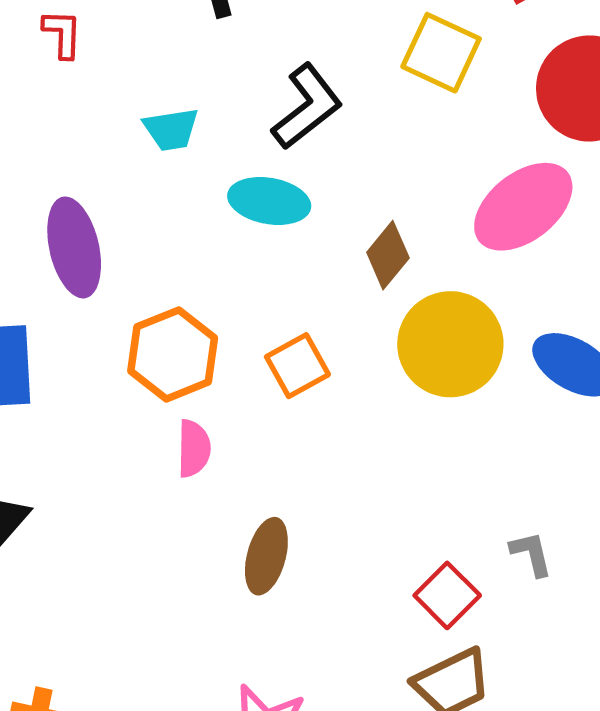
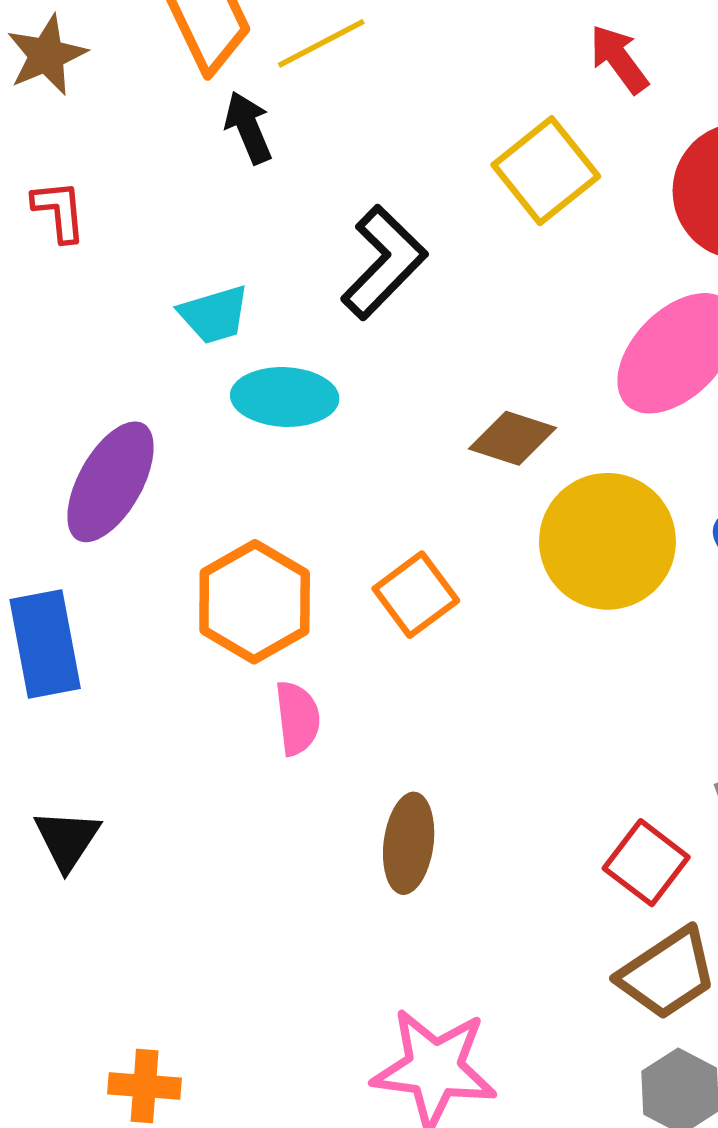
yellow square: (441, 53) -> (546, 171), turned 34
cyan ellipse: (269, 201) -> (285, 397), moved
purple ellipse: (74, 247) -> (111, 482), turned 50
brown diamond: (388, 255) -> (513, 438), turned 76

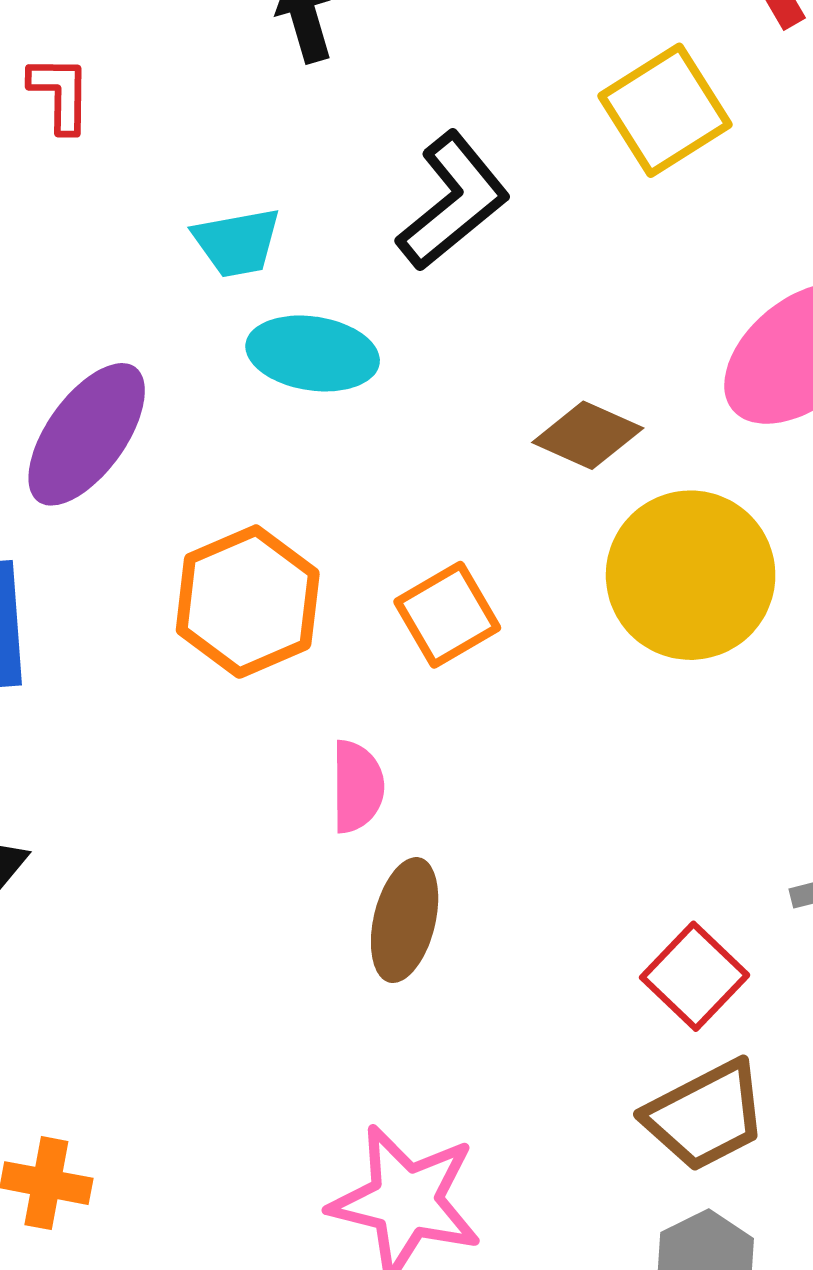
pink semicircle: (297, 718) -> (357, 787), moved

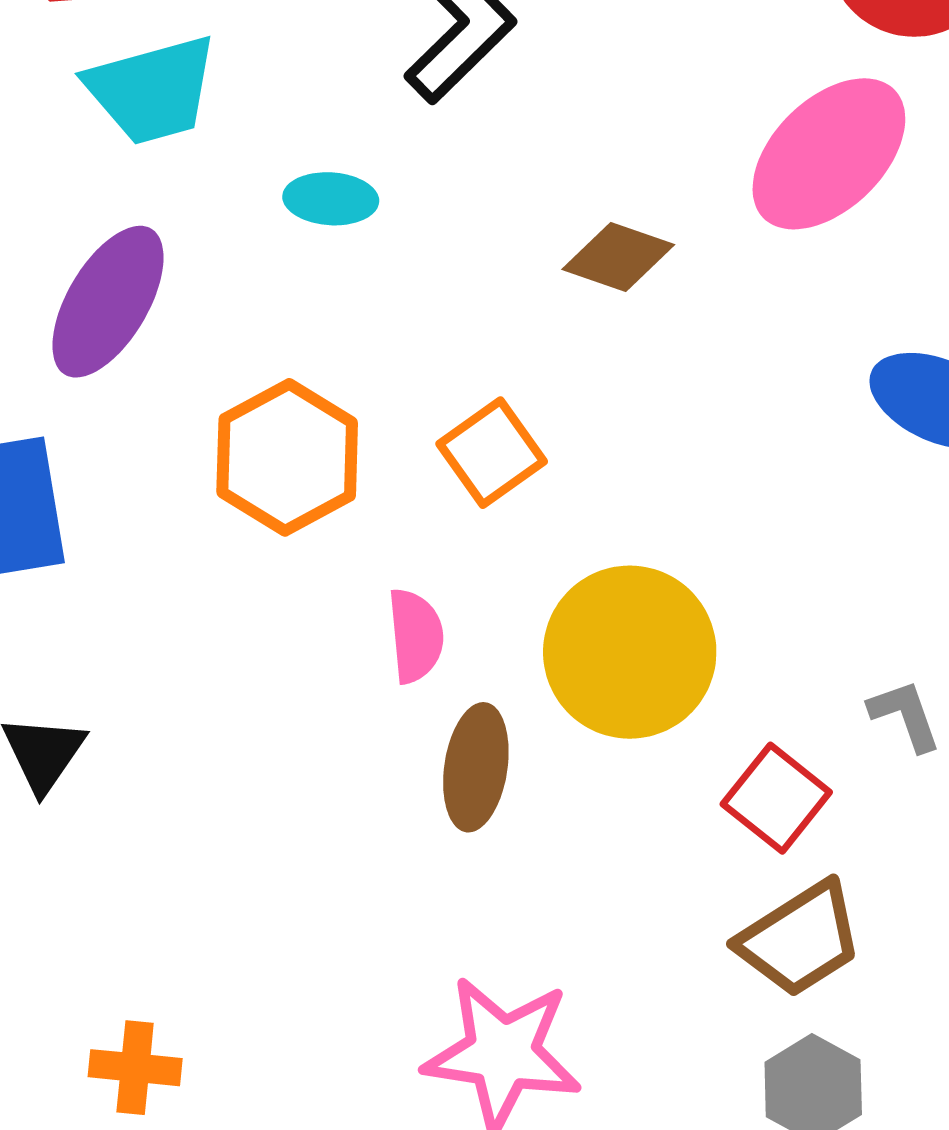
cyan trapezoid: (237, 242) -> (152, 90), moved, size x1.5
cyan ellipse: (313, 353) -> (331, 199), size x0.7
yellow circle: (691, 575) -> (630, 652), moved

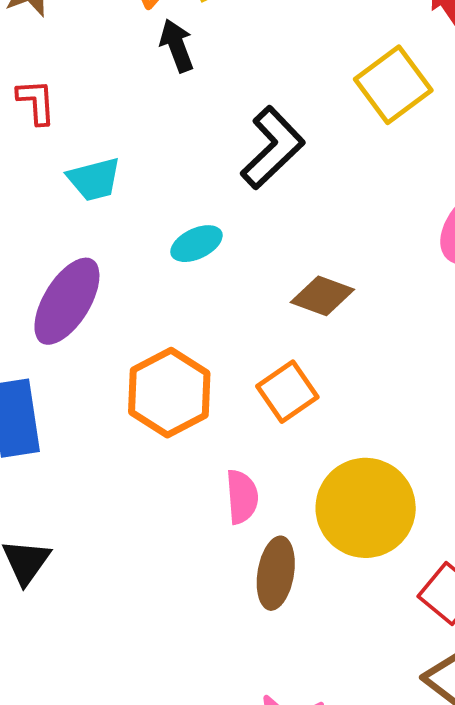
cyan trapezoid: (152, 90) -> (94, 179), size x0.7
cyan ellipse: (331, 199) -> (196, 244), turned -30
brown diamond: (618, 257) -> (322, 296), moved

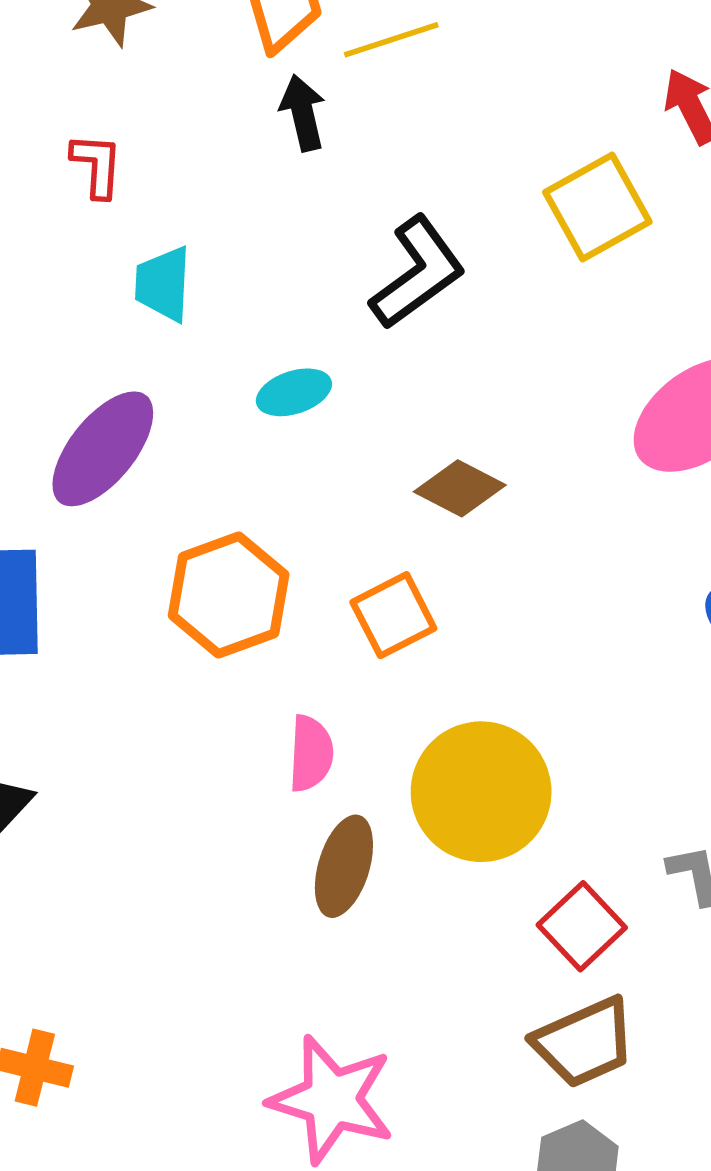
cyan trapezoid: (94, 179) -> (163, 284), turned 100

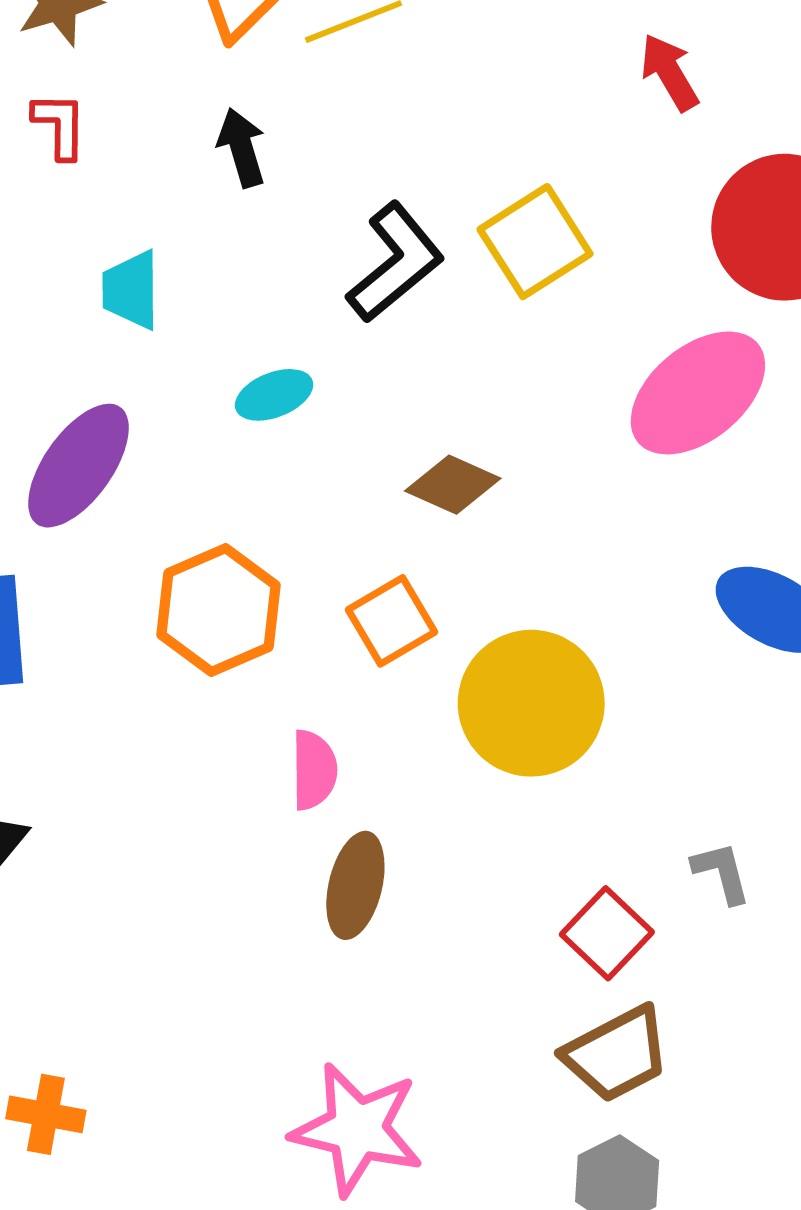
black arrow: (303, 113) -> (242, 148), moved
red L-shape: (97, 165) -> (60, 125), moved
yellow square: (597, 207) -> (535, 242), moved
yellow circle: (481, 792) -> (531, 703), moved

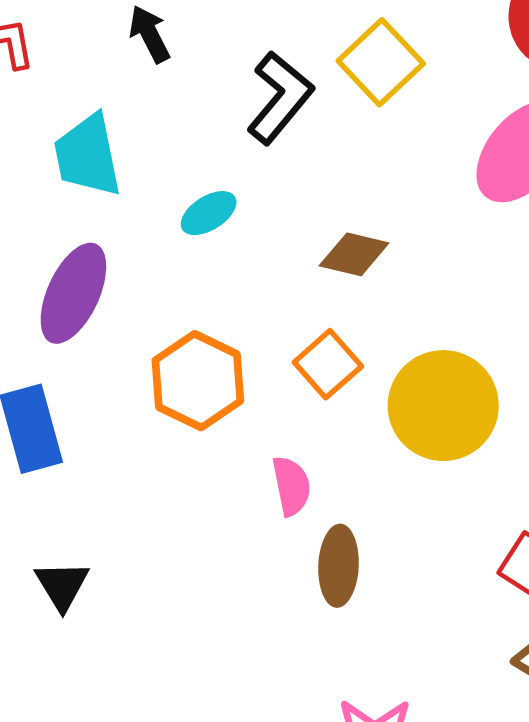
cyan trapezoid: (131, 290) -> (88, 155), size x1.4

